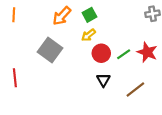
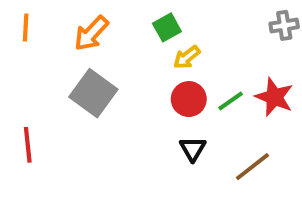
orange arrow: (62, 16) -> (91, 33), moved
yellow arrow: (88, 35) -> (187, 57), moved

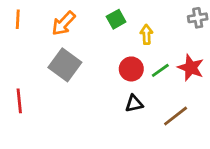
yellow arrow: (187, 57) -> (146, 34), moved, turned 126
black triangle: (193, 149) -> (134, 104), turned 48

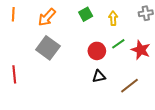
yellow arrow: (146, 34) -> (113, 18), moved
green line: (160, 70) -> (118, 44), moved

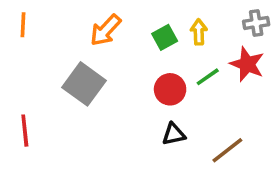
green square: (86, 14) -> (165, 37), moved
orange arrow: (47, 17) -> (106, 30), moved
red star: (141, 50) -> (247, 64), moved

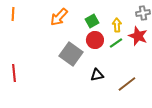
yellow arrow: (199, 32) -> (117, 25), moved
gray square: (84, 84) -> (71, 54), moved
red circle: (170, 89) -> (95, 40), moved

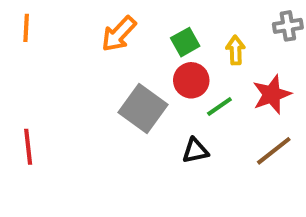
red star: (138, 36) -> (272, 94), moved, turned 30
green line: (116, 43) -> (219, 106), moved
brown line: (127, 84) -> (274, 151), moved

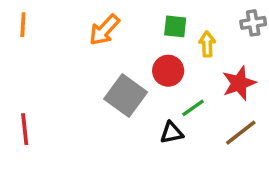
green square: (185, 42) -> (175, 26), moved, turned 35
green line: (219, 106) -> (193, 108), moved

